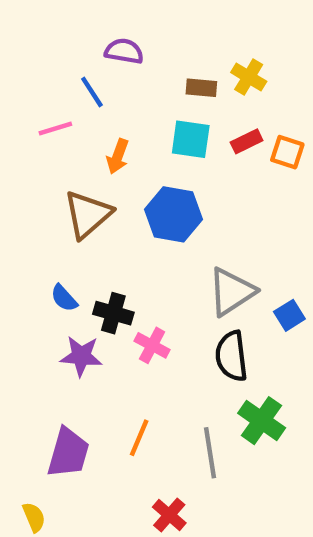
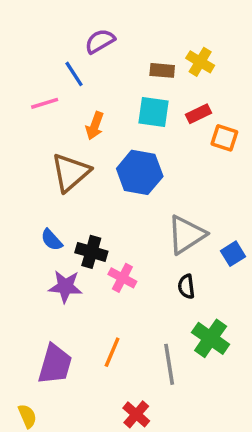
purple semicircle: (124, 51) -> (100, 41), turned -40
orange square: (287, 152) -> (224, 138), moved
black semicircle: (231, 356) -> (186, 287), size x0.6

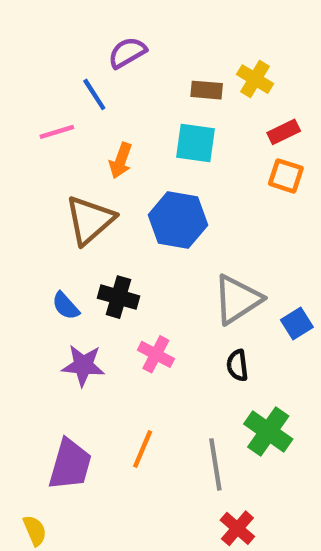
red rectangle: (198, 114) -> (284, 132), moved
black cross: (91, 252) -> (118, 297), moved
red cross: (136, 414) -> (237, 528), moved

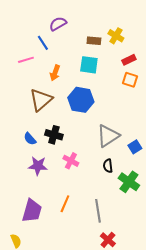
green cross: (268, 431) -> (129, 182), moved

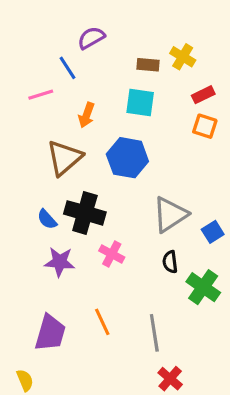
black cross: (54, 135) -> (85, 213), size x1.4
orange line: (65, 204) -> (102, 322), turned -48

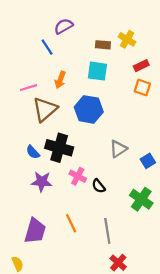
pink line: (41, 95) -> (28, 88), moved
gray triangle: (170, 215) -> (118, 149), size x0.7
black semicircle: (170, 262) -> (99, 186), moved, turned -32

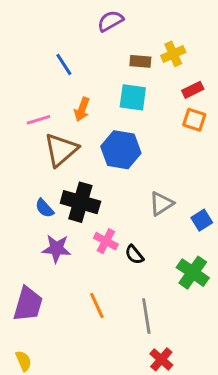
purple semicircle: (63, 26) -> (110, 21), moved
yellow cross: (127, 39) -> (173, 54), turned 35
purple trapezoid: (35, 231) -> (28, 304), moved

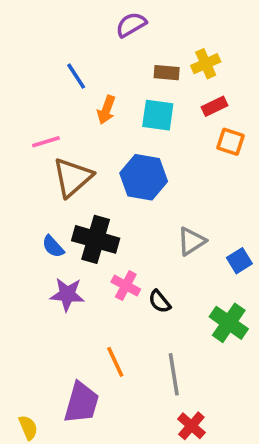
red rectangle: (193, 90) -> (215, 106), moved
orange arrow: (82, 109) -> (106, 110), moved
purple trapezoid: (28, 304) -> (81, 403), moved

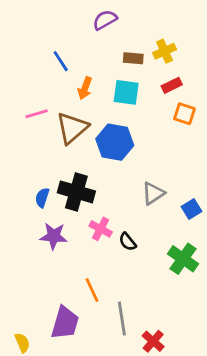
brown triangle: (73, 177) -> (72, 128), moved
blue semicircle: (53, 246) -> (42, 198), turned 60
gray line: (174, 374) -> (122, 318), moved

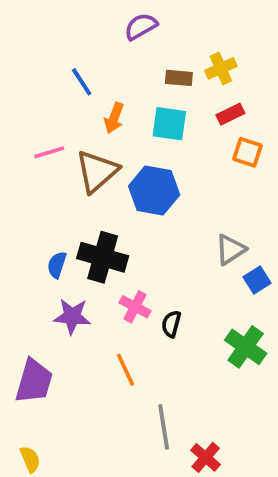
gray triangle: (153, 193) -> (230, 250), moved
black semicircle: (128, 242) -> (171, 324), turned 54
orange line: (92, 290) -> (126, 370), moved
purple trapezoid: (65, 323) -> (34, 381), moved

